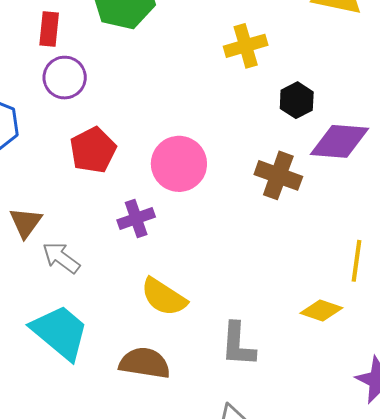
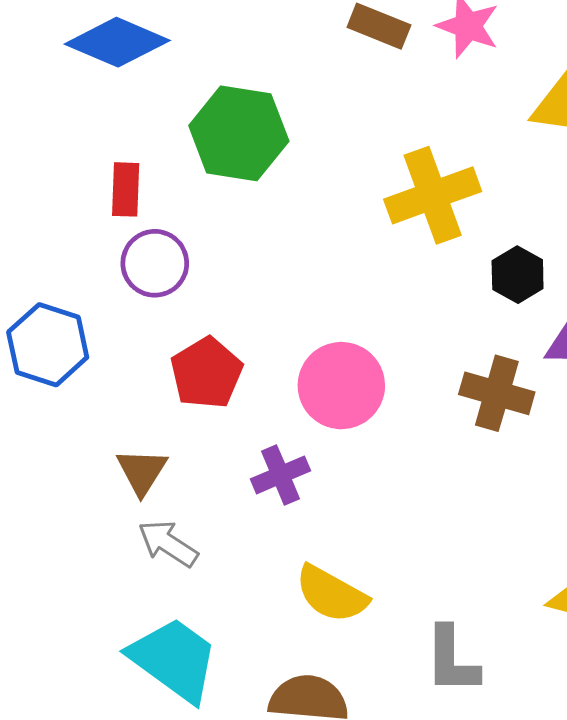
yellow cross: (246, 46) -> (433, 195), size x1.4
brown triangle: (26, 223) -> (142, 471), moved

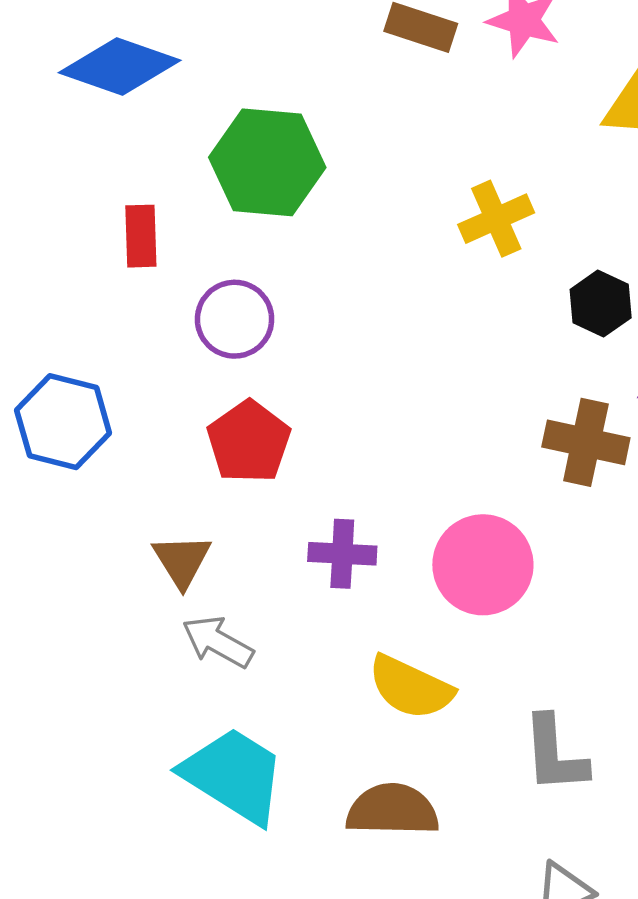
yellow cross: (433, 195) -> (496, 219), size x0.7
purple circle: (155, 263) -> (235, 319), moved
pink circle: (341, 386) -> (483, 565), moved
purple cross: (280, 475) -> (342, 554), turned 30

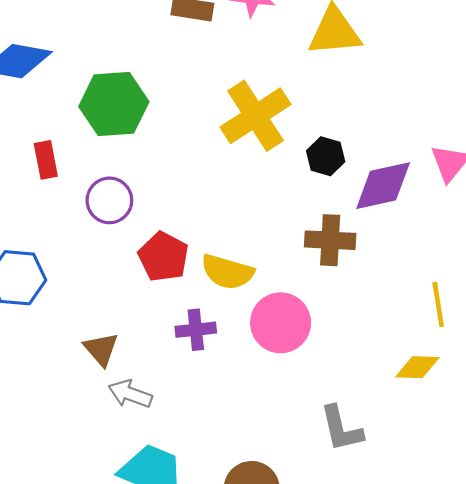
yellow cross: (496, 219) -> (255, 116), size x1.6
red pentagon: (249, 442) -> (163, 257), moved
yellow semicircle: (411, 687) -> (227, 272), moved

